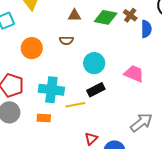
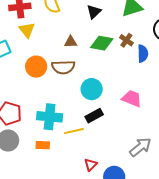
brown semicircle: (66, 40) -> (63, 67), size x1.6
orange circle: (32, 48) -> (36, 67), moved

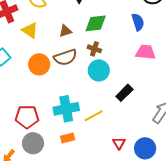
yellow triangle: (27, 30) -> (30, 30), moved
brown cross: (126, 40) -> (94, 49), moved
pink trapezoid: (132, 98) -> (146, 52), moved
black rectangle: (94, 116) -> (124, 93), moved

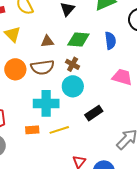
blue semicircle: (138, 22) -> (110, 41), moved
cyan cross: (66, 109) -> (46, 103), moved
orange rectangle: (68, 138) -> (32, 130), moved

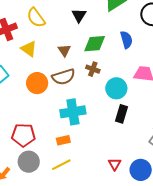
brown triangle: (47, 41) -> (64, 50), turned -48
cyan circle: (73, 86) -> (116, 88), moved
black rectangle: (94, 113) -> (122, 114), turned -30
yellow line: (59, 130) -> (61, 165), moved

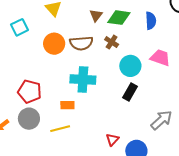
brown triangle: (64, 50) -> (96, 15), moved

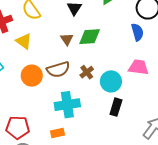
blue semicircle: (151, 21) -> (137, 32), moved
brown cross: (112, 42) -> (87, 72), moved, turned 32

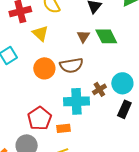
green diamond: (90, 37) -> (106, 36), turned 60
brown cross: (87, 72) -> (99, 89), moved
red pentagon: (18, 127) -> (39, 118), moved, turned 30

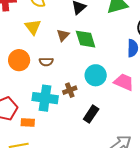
yellow triangle: (40, 33) -> (33, 27), moved
brown semicircle: (71, 65) -> (46, 62), size x0.6
cyan circle: (122, 83) -> (96, 75), moved

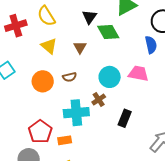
green diamond: (86, 39) -> (108, 32), moved
cyan circle: (96, 75) -> (110, 77), moved
pink trapezoid: (124, 82) -> (138, 73), moved

